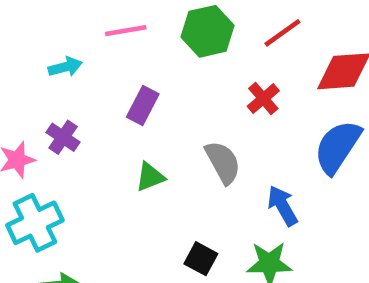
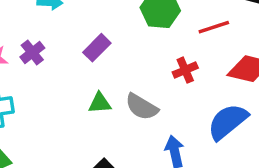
gray semicircle: (223, 162) -> (142, 107), turned 132
green triangle: (150, 177) -> (100, 103), moved

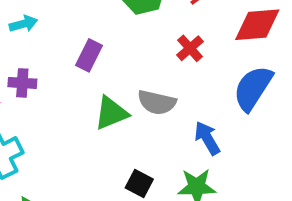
purple cross: (32, 53) -> (22, 83), turned -30
green triangle: (100, 103) -> (111, 113), size x1.4

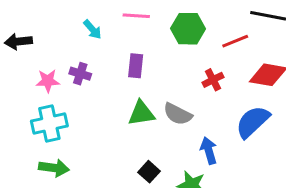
cyan arrow: (23, 24) -> (92, 29), turned 50
purple rectangle: (89, 55) -> (136, 66), turned -35

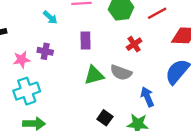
red cross: (213, 80) -> (134, 44), moved

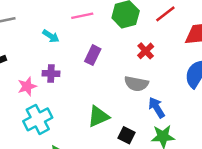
purple rectangle: (86, 40) -> (93, 55), turned 36
green triangle: (94, 75) -> (98, 116), moved
blue arrow: (147, 97) -> (157, 108), moved

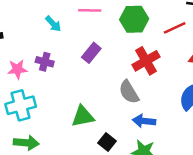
red cross: (146, 51) -> (146, 61), size x1.5
gray semicircle: (136, 84) -> (129, 92), turned 35
blue arrow: (157, 108) -> (144, 121), turned -65

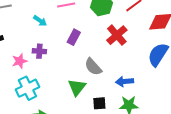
gray semicircle: (129, 92) -> (93, 67), moved
green triangle: (83, 116) -> (77, 87), turned -30
black square: (107, 142) -> (99, 103), turned -32

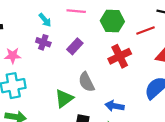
purple cross: (39, 51) -> (43, 42), moved

